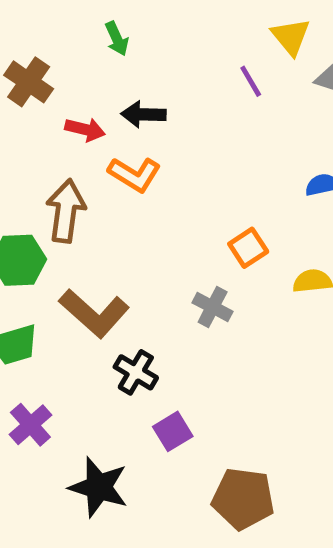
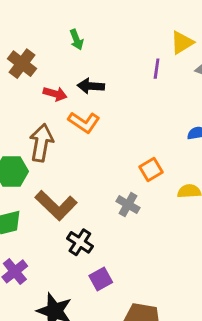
yellow triangle: (291, 37) -> (182, 43), turned 35
purple line: (251, 81) -> (157, 69), turned 36

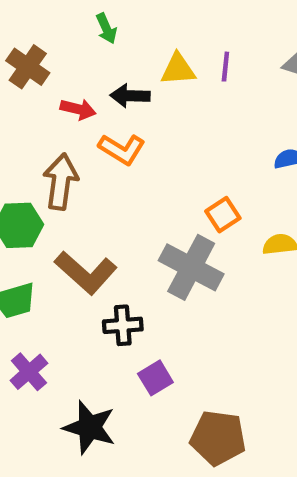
yellow triangle: (182, 43) -> (178, 69), moved, turned 30
gray cross: (128, 205) -> (191, 267), size x1.8
black cross: (80, 242) -> (123, 325), turned -35

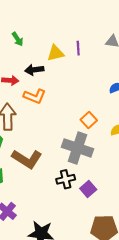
black cross: (123, 325) -> (66, 179), moved
purple square: (155, 378) -> (88, 189), moved

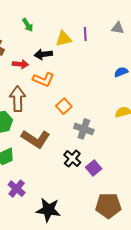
orange square: (89, 120) -> (64, 106), moved
gray cross: (77, 148) -> (84, 129), size x0.7
black cross: (66, 179) -> (72, 159), turned -36

